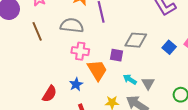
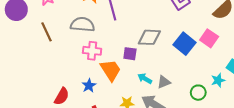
blue square: (169, 47) -> (184, 44), size x1.5
gray triangle: (148, 83) -> (164, 82), turned 40

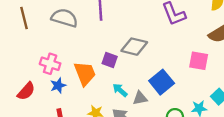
pink square: (209, 38) -> (199, 61), turned -36
blue square: (184, 44) -> (162, 82), moved
pink cross: (92, 51) -> (50, 64), moved

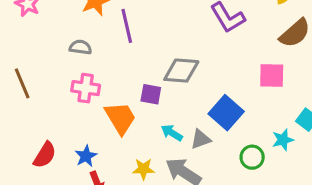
brown line: (24, 18) -> (22, 83), moved
gray semicircle: (64, 18) -> (80, 47), size x0.6
pink cross: (50, 64) -> (86, 88), moved
blue star: (58, 85) -> (86, 156), moved

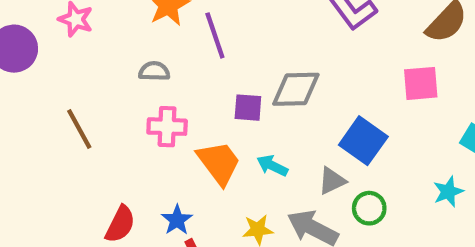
purple square: (151, 94) -> (248, 108), moved
cyan arrow: (172, 133) -> (272, 166), moved
cyan star: (283, 140) -> (448, 192), moved
green circle: (252, 157) -> (369, 208), moved

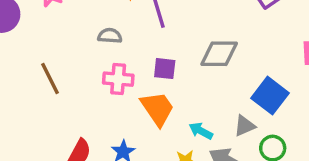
purple square: (248, 108) -> (165, 69), moved
cyan arrow: (272, 166) -> (201, 131), moved

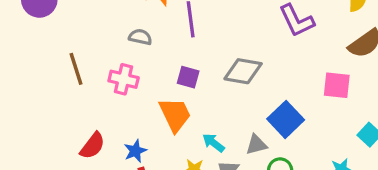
pink cross: (118, 79) -> (124, 79), moved

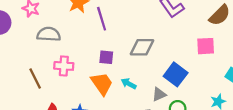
gray semicircle: (140, 37) -> (49, 34), moved, size x1.5
brown line: (76, 69) -> (35, 78), moved
cyan arrow: (213, 143) -> (129, 84), moved

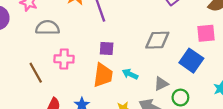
gray diamond: (142, 47) -> (157, 40), moved
blue square: (176, 74) -> (191, 61), moved
orange trapezoid: (102, 84) -> (103, 75), turned 45

